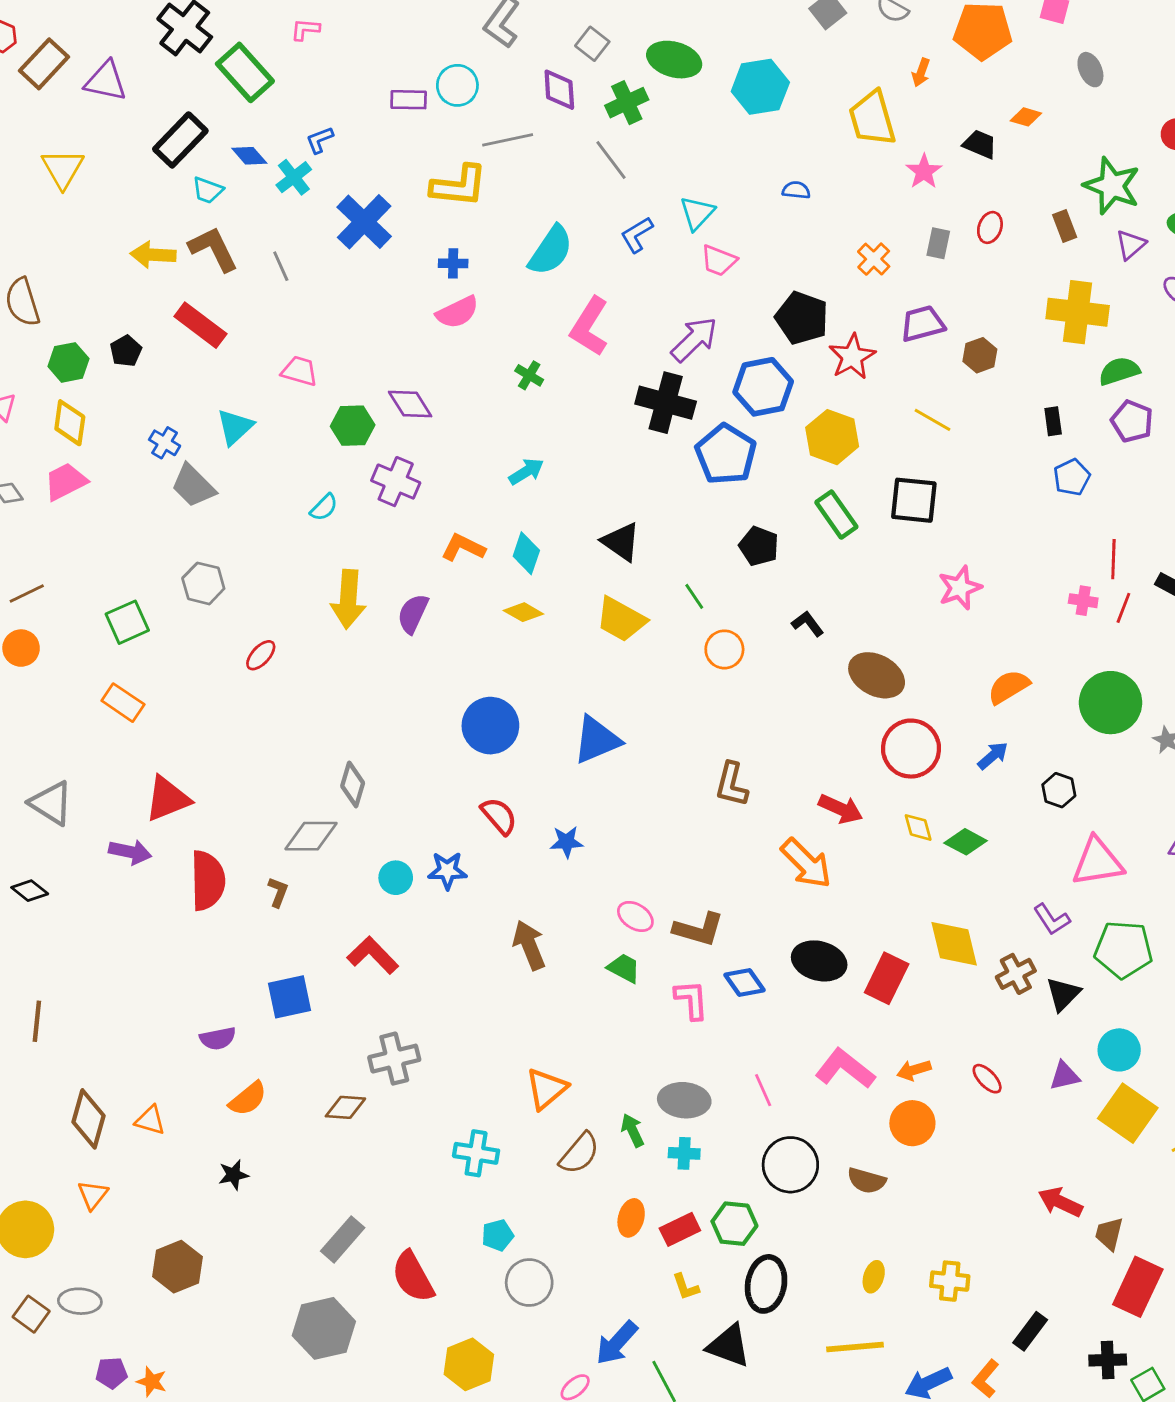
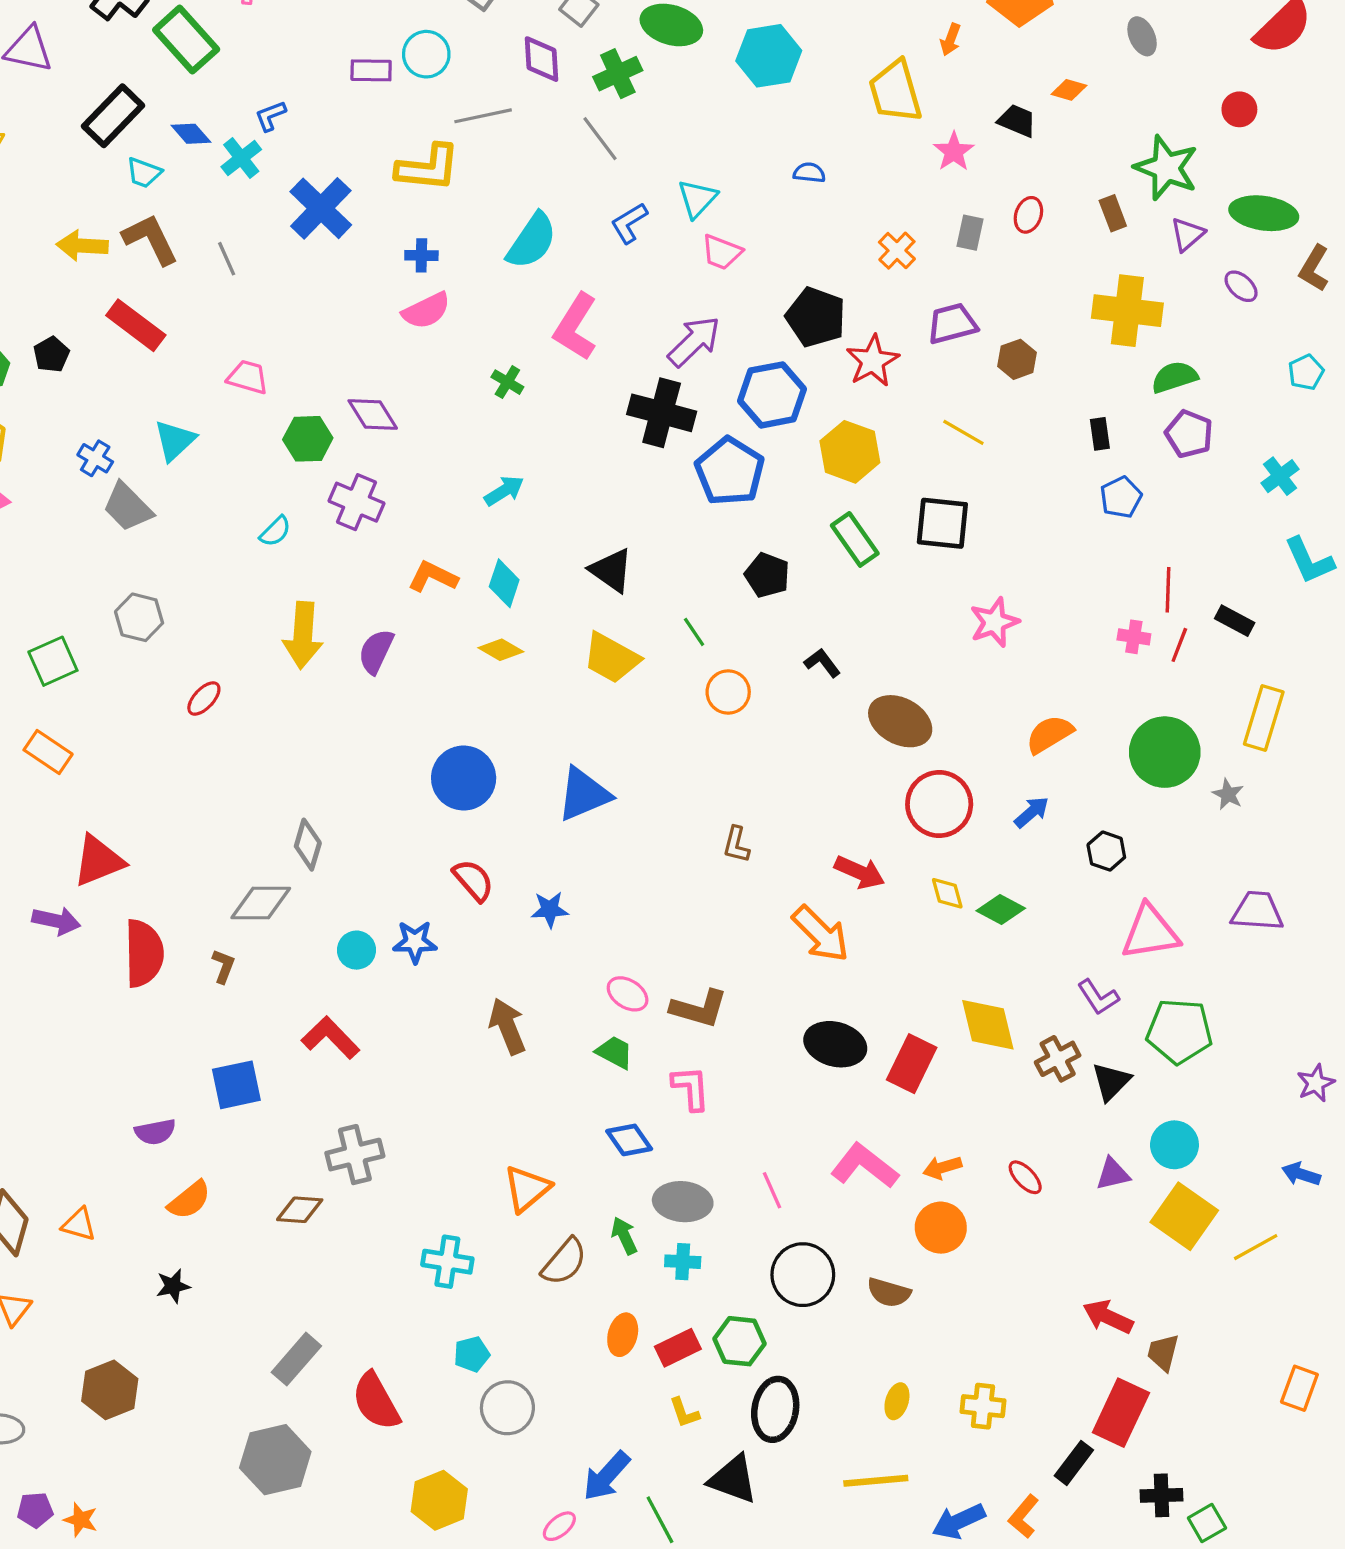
brown L-shape: (732, 784) -> (736, 845), size x0.7
blue diamond: (744, 982) -> (629, 1140), moved
red rectangle: (1138, 1287) -> (1121, 1413), moved

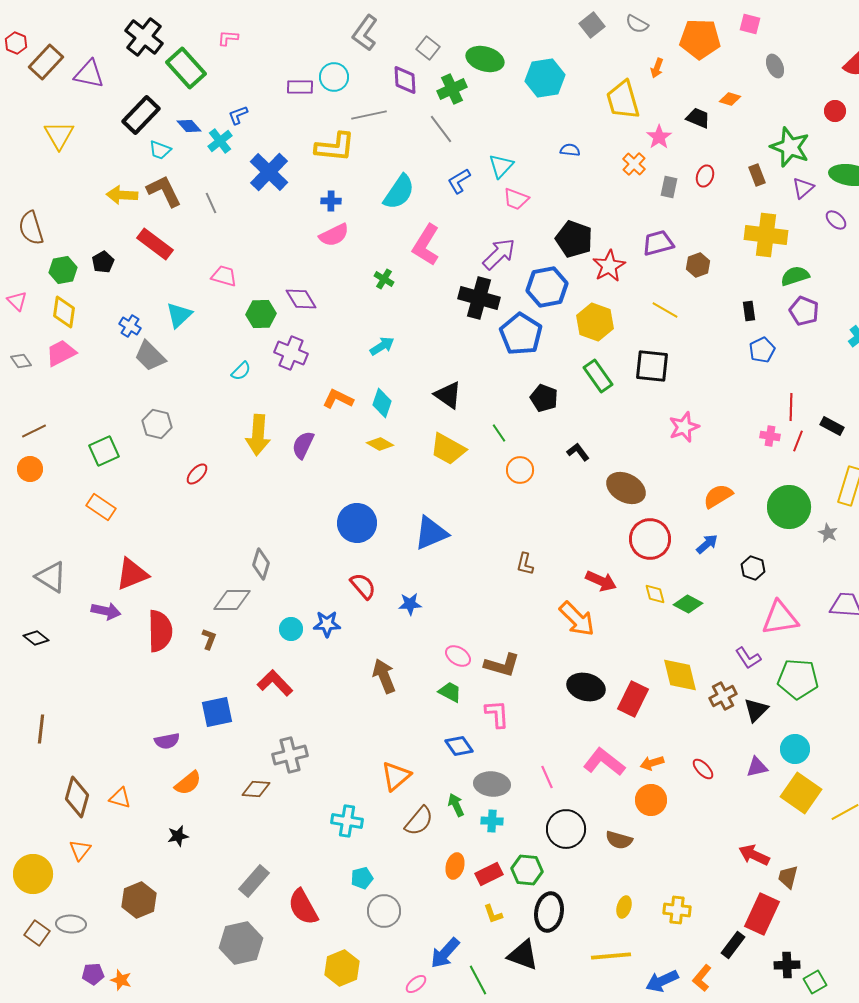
orange cross: (897, 251) -> (634, 164), moved

